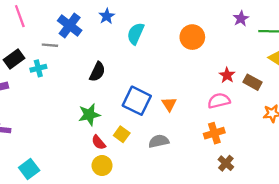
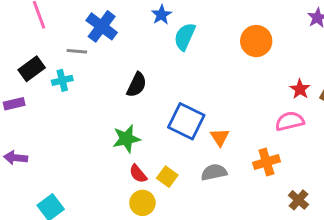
blue star: (107, 16) -> (161, 15), moved
orange triangle: (169, 104) -> (220, 137), moved
orange cross: (214, 133) -> (266, 162), moved
yellow square: (122, 134) -> (167, 177), moved

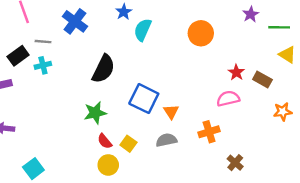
gray line: (77, 51) -> (43, 42), moved
black semicircle: (137, 85) -> (103, 69), size x1.4

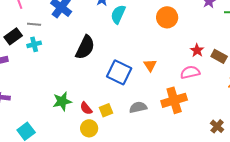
orange triangle: (171, 112) -> (150, 65), moved
green star: (95, 113) -> (62, 101), moved
orange cross: (209, 132) -> (174, 100), size x1.4
yellow square: (128, 144) -> (106, 110), turned 32
brown cross: (235, 163) -> (217, 126), moved

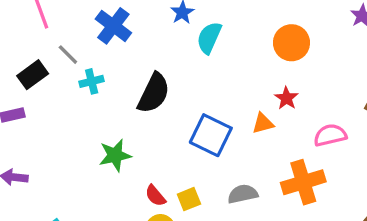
gray line: (34, 24) -> (68, 55), turned 40
cyan cross: (34, 44) -> (92, 81), moved
red star: (197, 50) -> (286, 98), moved
orange triangle: (150, 65) -> (263, 123), turned 48
green star: (62, 101) -> (115, 155), moved

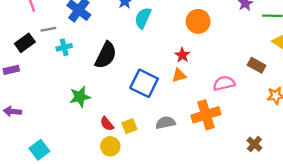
gray line: (68, 55) -> (48, 29), turned -56
red star: (286, 98) -> (182, 55), moved

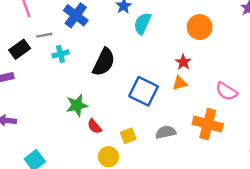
pink semicircle: (224, 83) -> (227, 91), turned -135
orange cross: (206, 115) -> (208, 124), turned 32
red semicircle: (107, 124) -> (94, 126), moved

